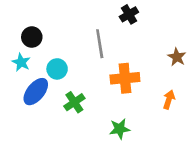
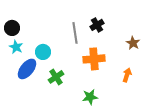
black cross: (129, 14) -> (97, 25), moved
black circle: (32, 37) -> (12, 28), moved

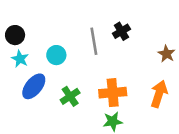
cyan circle: (43, 52) -> (56, 55), moved
orange cross: (94, 59) -> (113, 93), moved
orange arrow: (127, 75) -> (159, 94), size x1.5

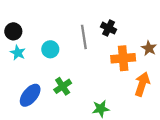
black cross: (121, 31) -> (109, 28), turned -32
blue ellipse: (34, 86) -> (30, 95), moved
orange cross: (113, 93) -> (123, 58), moved

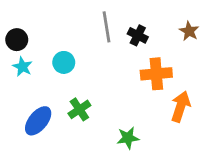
gray line: (84, 37) -> (106, 27), moved
brown star: (149, 48) -> (189, 31), moved

